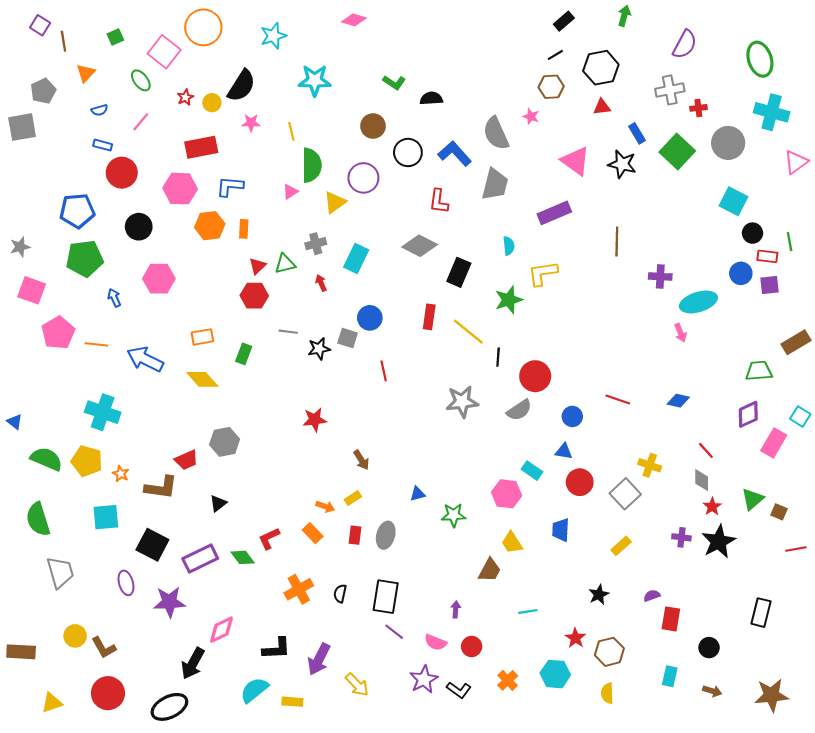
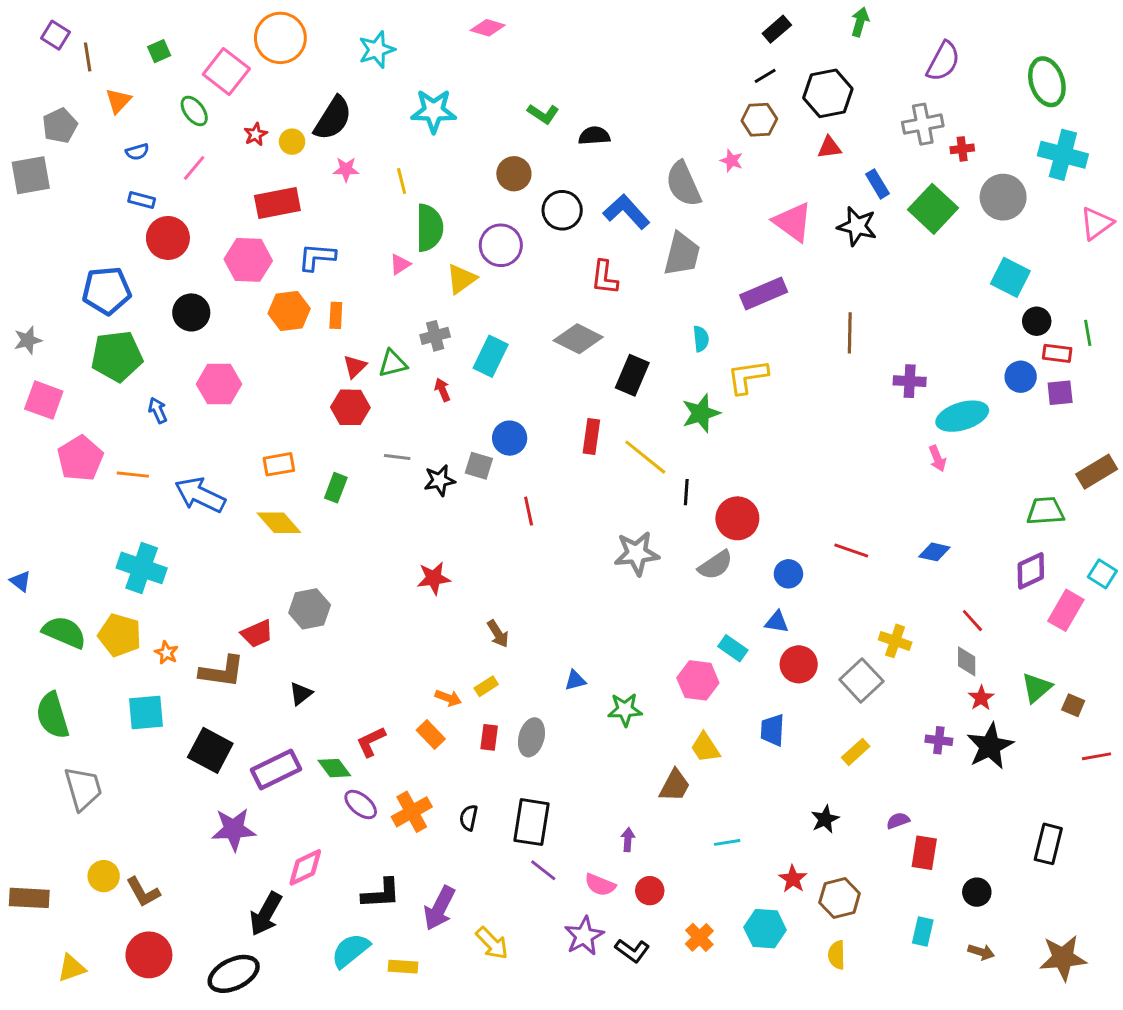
purple ellipse: (126, 583) -> (361, 805), moved, turned -35

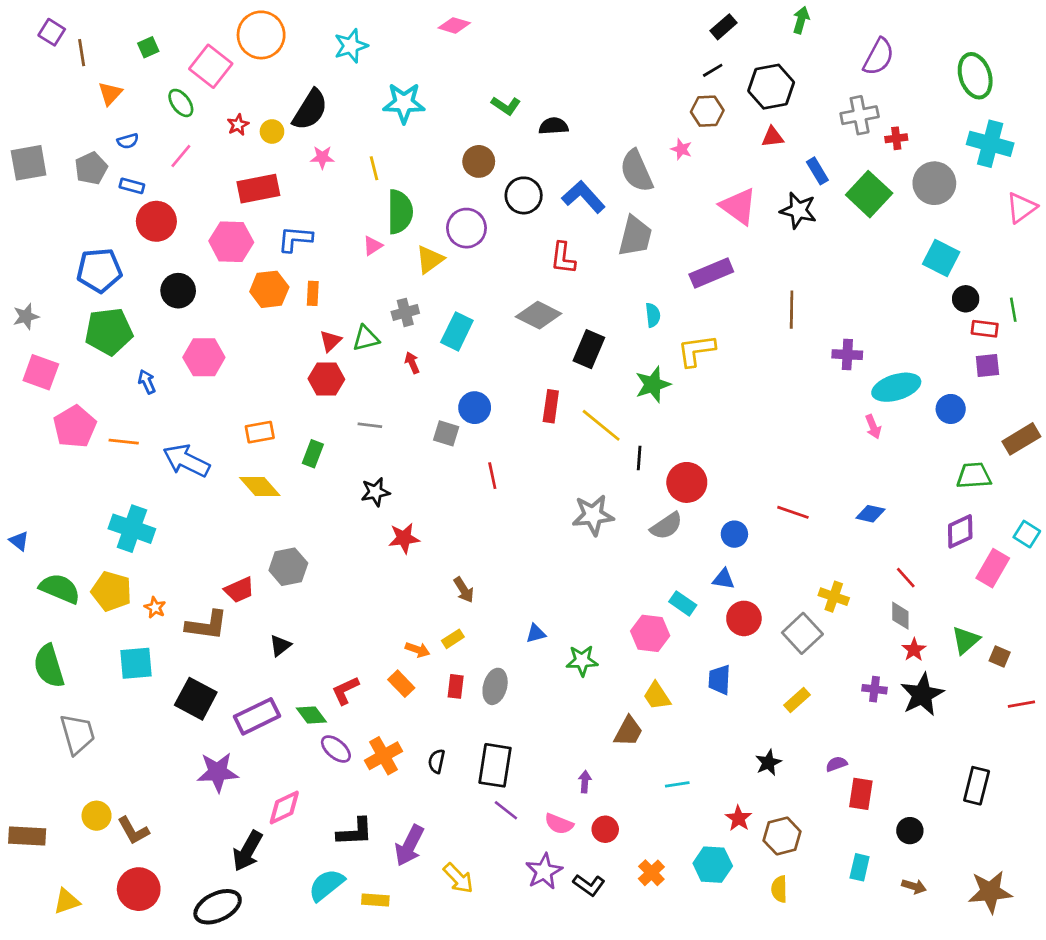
gray pentagon: (60, 126) -> (91, 168), moved
blue circle: (1021, 377) -> (951, 409), moved
black star: (439, 480) -> (375, 492), moved

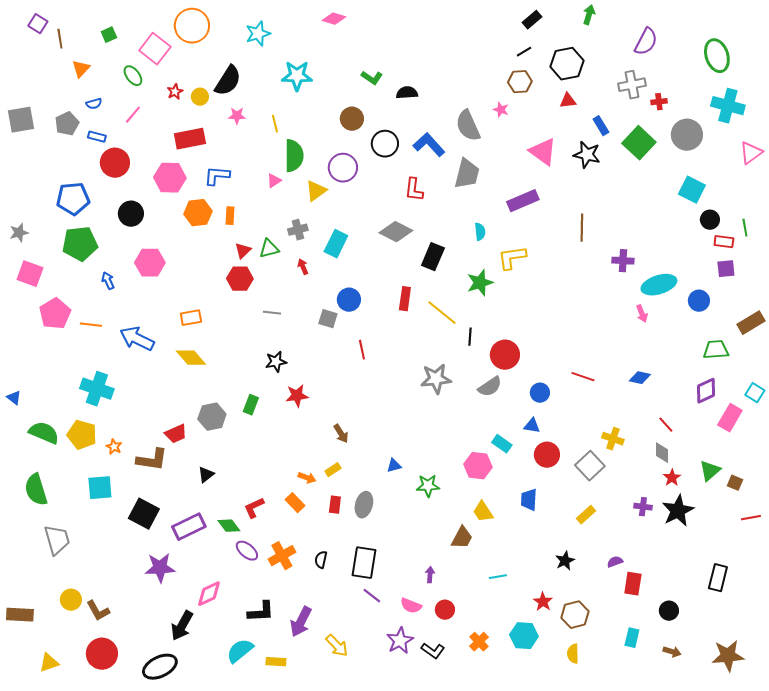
green rectangle: (313, 454) -> (251, 405), moved

